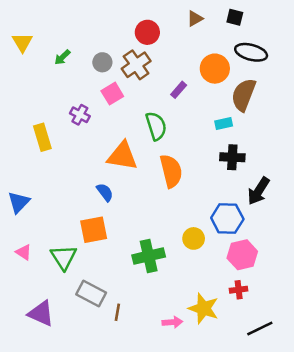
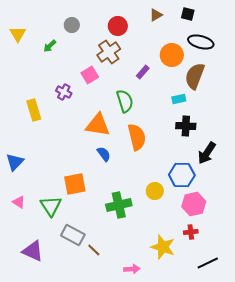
gray circle: (102, 62) -> (72, 25), moved
blue semicircle: (105, 192) -> (104, 154), moved
brown line: (117, 312) -> (94, 250), turned -56
pink arrow: (172, 322) -> (132, 269), moved

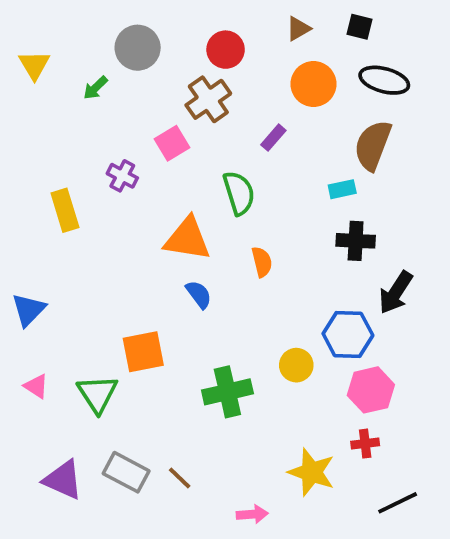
gray circle: (72, 25) -> (138, 48), size x1.5
orange circle: (172, 55) -> (314, 84), moved
orange semicircle: (137, 137) -> (262, 262), size x0.6
gray rectangle: (73, 235) -> (126, 472), moved

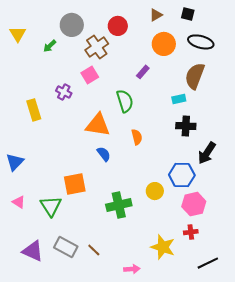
brown cross: (208, 99) -> (97, 47), moved

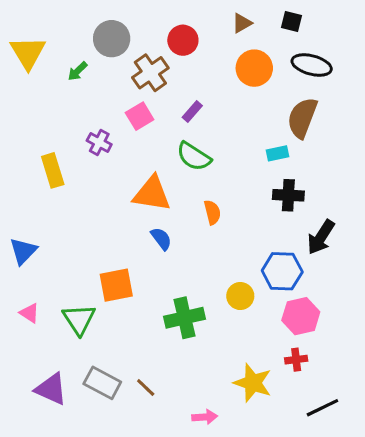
yellow triangle: (18, 34) -> (28, 53), size x1.4
purple rectangle: (143, 72) -> (192, 112), moved
green semicircle: (125, 101) -> (194, 156), turned 140

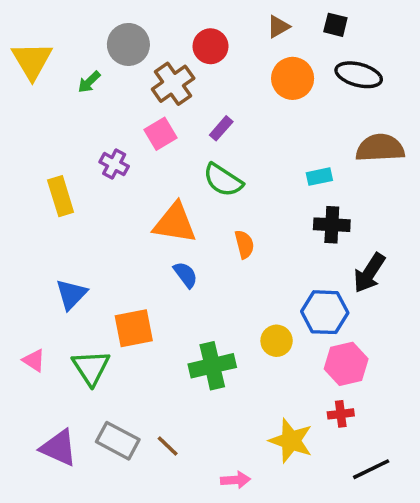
brown semicircle: (302, 118) -> (380, 148), moved, turned 66
blue triangle: (23, 251) -> (71, 294), moved

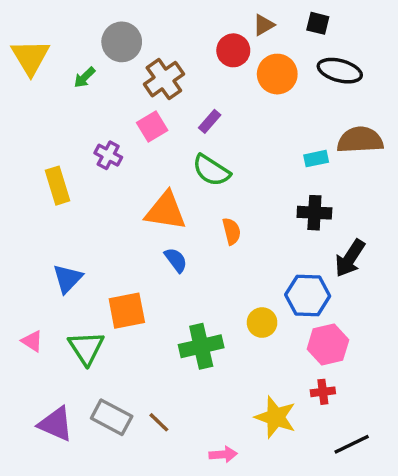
red circle: (210, 46) -> (233, 50), moved
cyan rectangle: (319, 177) -> (316, 159), moved

